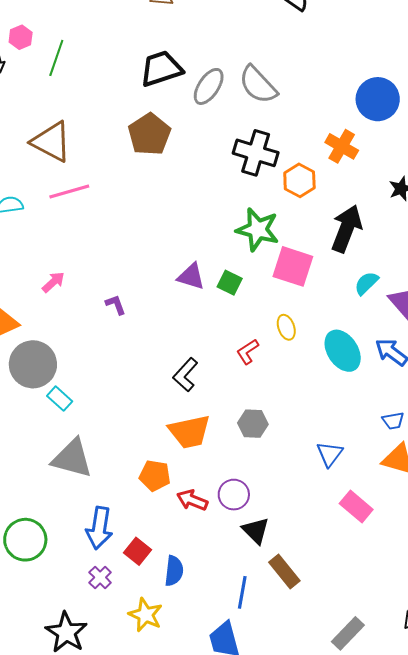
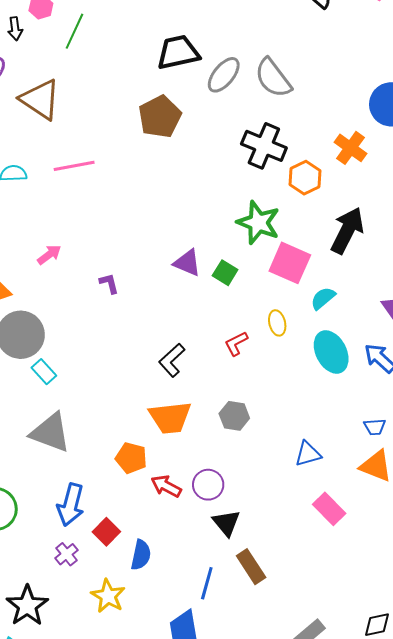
brown triangle: (51, 142) -> (40, 99), moved
cyan semicircle: (366, 283) -> (323, 298), moved
blue triangle: (330, 454) -> (308, 454), turned 32

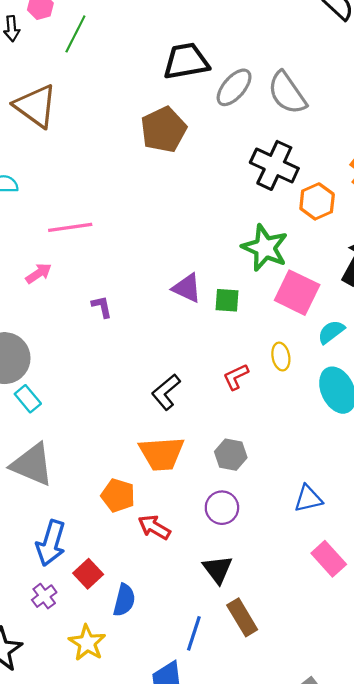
pink line: (74, 166) -> (70, 227), moved
green square: (225, 273) -> (227, 300), turned -30
purple circle: (208, 485) -> (222, 508), moved

